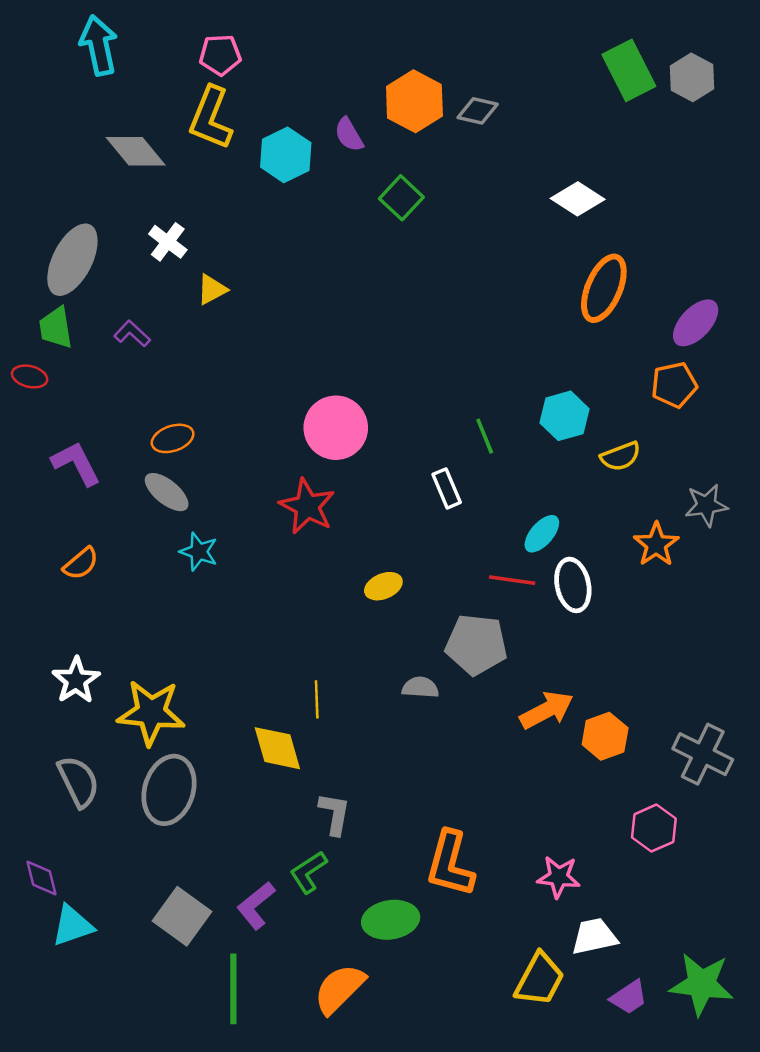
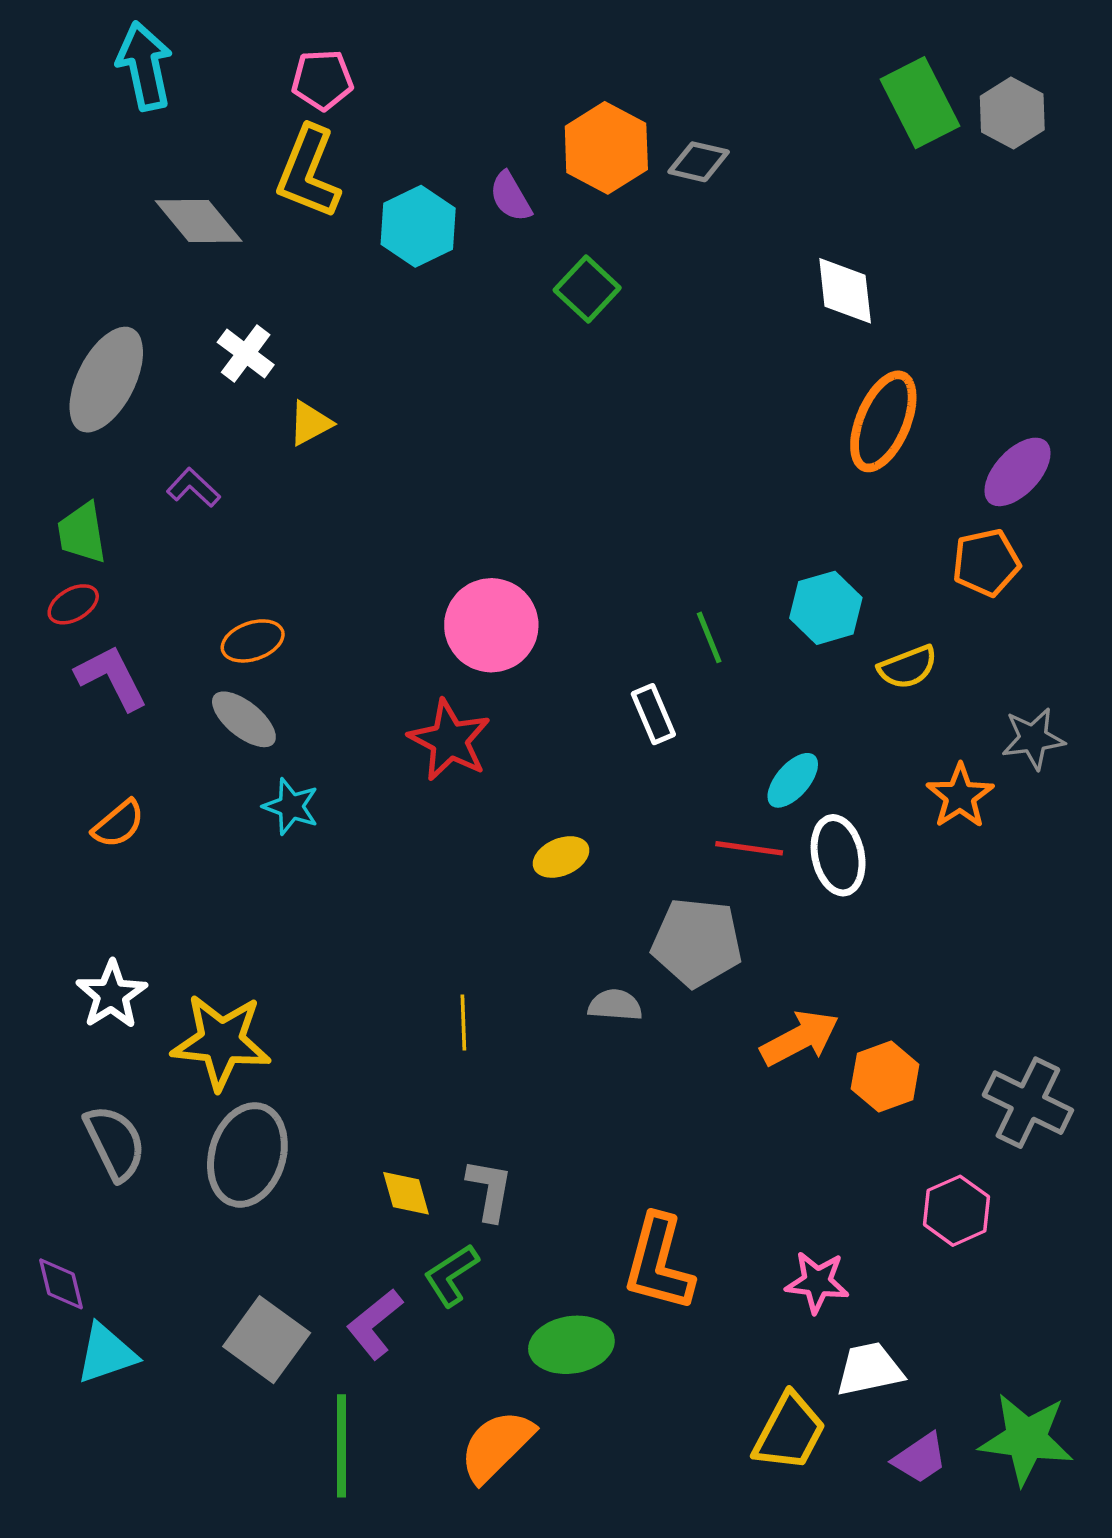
white diamond: (578, 199) -> (845, 291), turned 51
green trapezoid: (56, 328) -> (82, 533), moved
red ellipse: (30, 376) -> (73, 604), moved, turned -44
yellow diamond: (277, 748) -> (406, 1193), moved, size x0.7

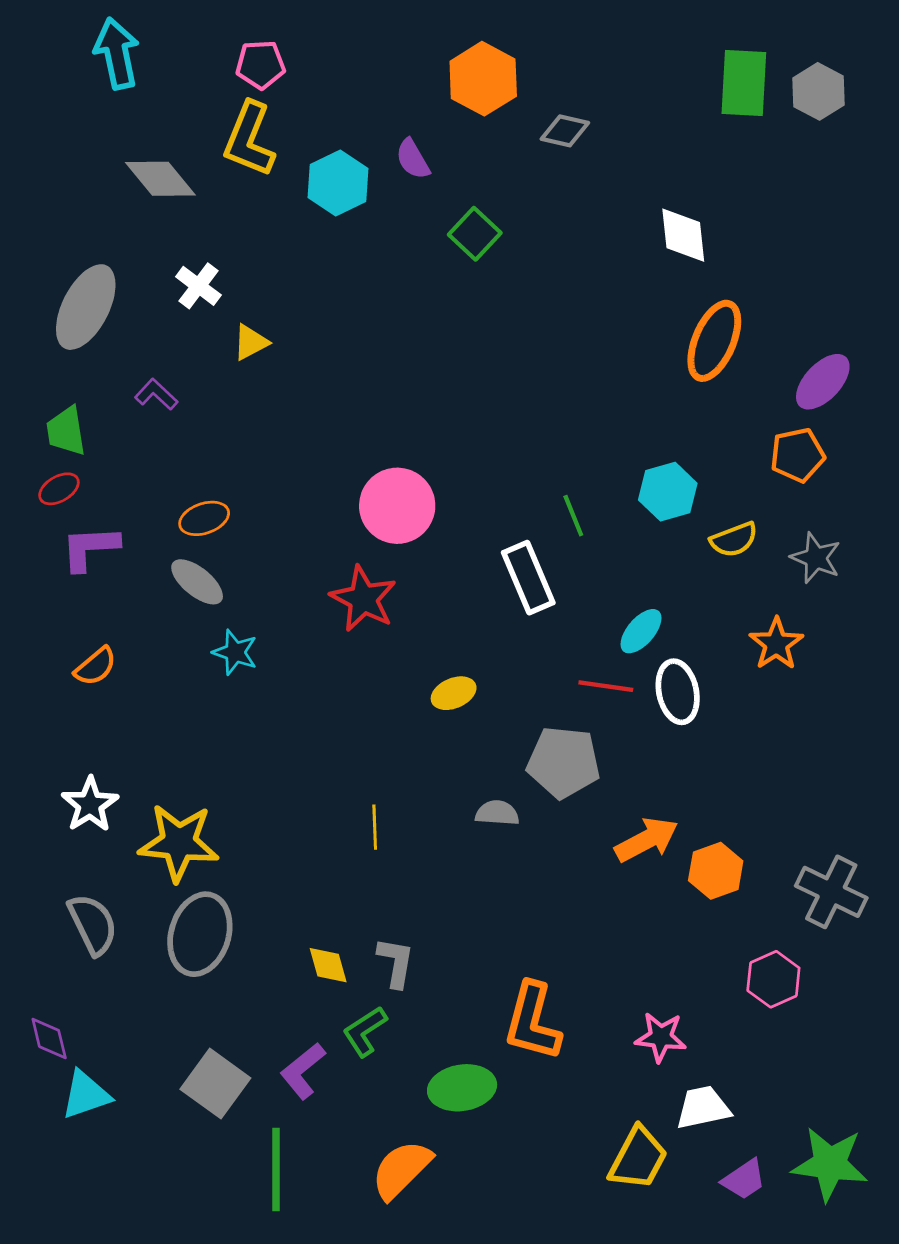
green rectangle: (920, 103) -> (744, 83), turned 30
orange hexagon: (606, 148) -> (483, 79), moved
purple L-shape: (112, 678) -> (90, 548), turned -66
white rectangle: (653, 714) -> (528, 578), size x1.5
gray star: (1033, 739) -> (816, 558), moved, turned 30

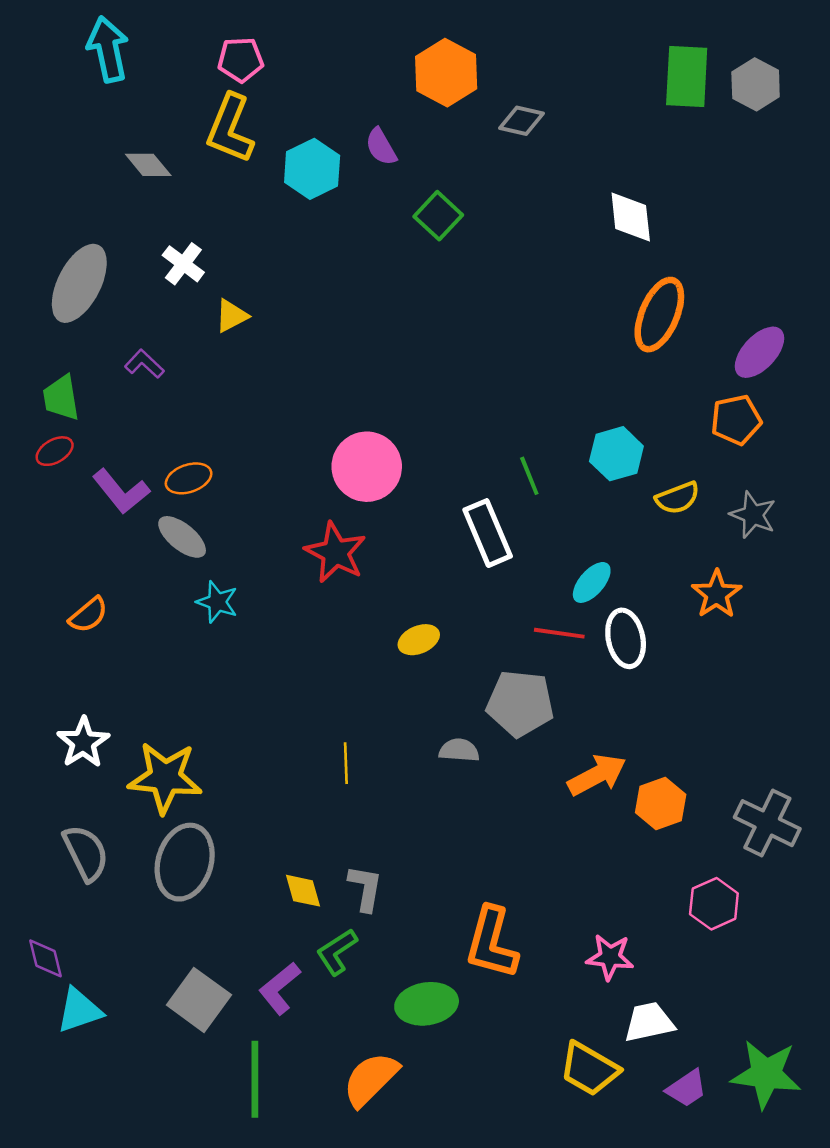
gray diamond: (160, 179) -> (148, 165), size x0.7
purple L-shape: (90, 548) -> (121, 491), moved, turned -126
yellow trapezoid: (638, 1158) -> (589, 1069), turned 92

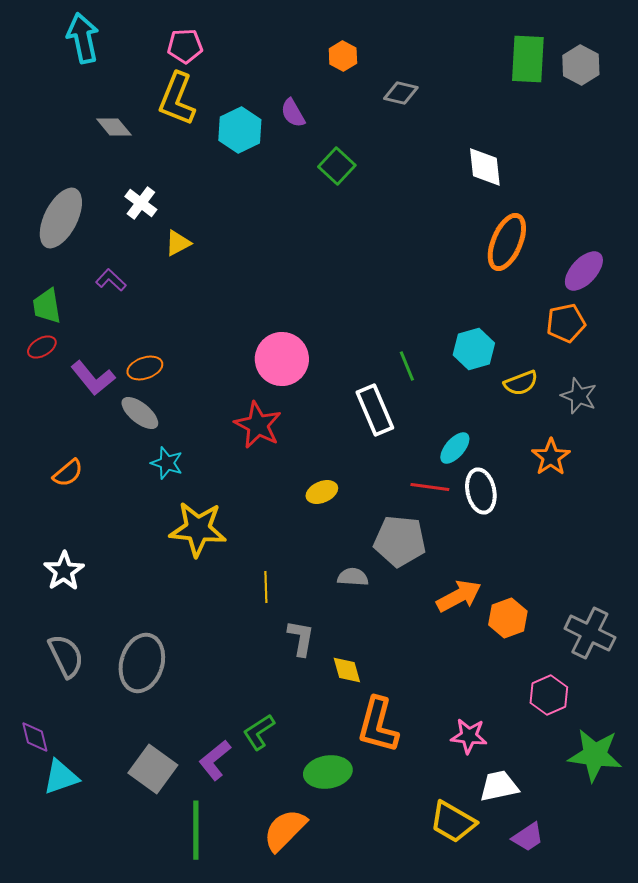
orange hexagon: (446, 73) -> (343, 56), size x0.6
yellow star: (165, 778) -> (198, 529), moved
gray L-shape: (365, 888) -> (301, 638), moved
yellow diamond: (303, 891) -> (347, 670), moved
green star: (766, 1074) -> (595, 755), moved

